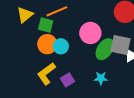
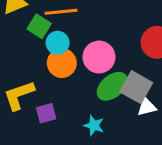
orange circle: (47, 44) -> (62, 63), moved
cyan circle: (61, 46) -> (58, 43), moved

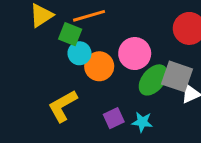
cyan circle: (58, 43) -> (79, 53), moved
purple square: (46, 113) -> (114, 118), moved

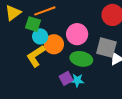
green ellipse: (153, 80) -> (81, 59), moved, turned 65
yellow L-shape: (63, 106) -> (36, 56), moved
cyan star: (142, 122) -> (77, 80), moved

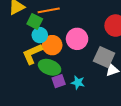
green ellipse: (81, 59) -> (50, 67), moved
cyan star: (77, 80) -> (78, 83), moved

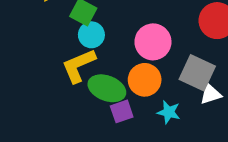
orange circle: (52, 45) -> (145, 80), moved
cyan star: (78, 83) -> (169, 112), moved

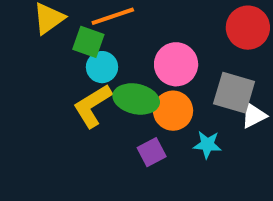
green ellipse: (107, 88) -> (136, 99), moved

